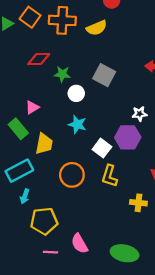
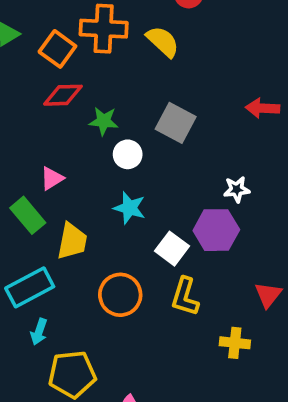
orange square: (30, 17) -> (57, 49), moved
yellow semicircle: (97, 28) -> (163, 42), turned -114

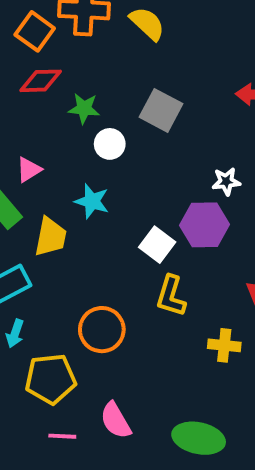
cyan star: (129, 208) -> (92, 201), moved
orange circle: (120, 295) -> (102, 330), moved

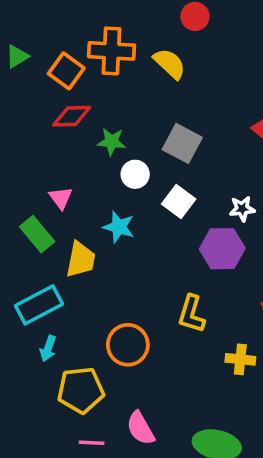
pink triangle: (29, 170) -> (61, 198), turned -35
white square: (157, 245) -> (179, 201), moved

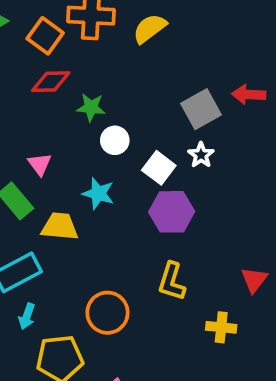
yellow semicircle: (170, 64) -> (150, 28), turned -80
gray square: (182, 143) -> (201, 109), moved, turned 33
white star: (242, 209) -> (201, 155), moved, turned -30
purple hexagon: (222, 249) -> (172, 212), moved
yellow trapezoid: (81, 260) -> (60, 226), turned -96

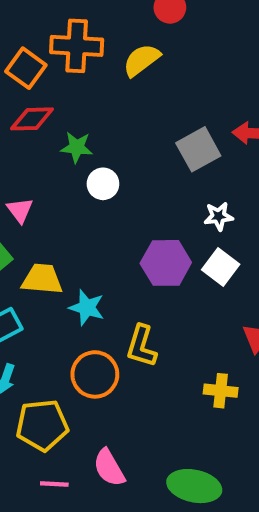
white star: (201, 155) -> (219, 216), moved, turned 30
white square: (159, 168) -> (221, 267), moved
cyan star: (98, 193) -> (87, 308), moved
yellow L-shape: (172, 281) -> (142, 346), moved

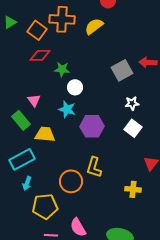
purple hexagon: (166, 263) -> (92, 126), moved
cyan star: (87, 308) -> (67, 109), moved

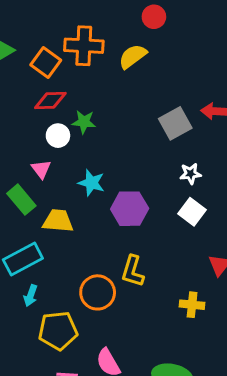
white circle: (75, 87) -> (58, 136), moved

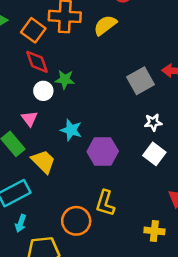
red diamond: (50, 101) -> (37, 62), turned 72
yellow trapezoid: (58, 221) -> (43, 162), turned 40

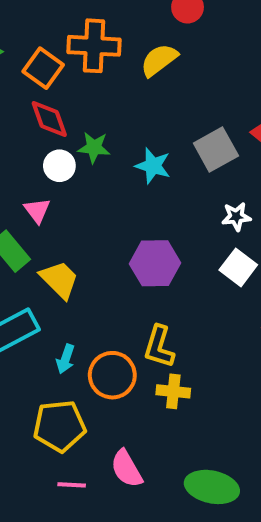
cyan star: (71, 130) -> (153, 166), moved
cyan arrow: (21, 223) -> (66, 359), moved
yellow cross: (154, 231) -> (173, 391), moved

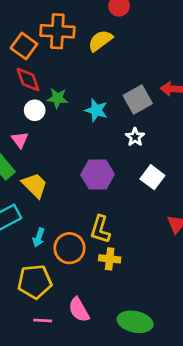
white star: (236, 217) -> (135, 137), moved, turned -30

